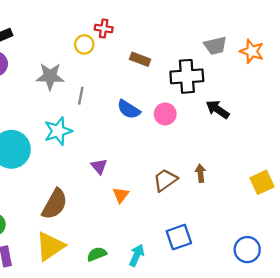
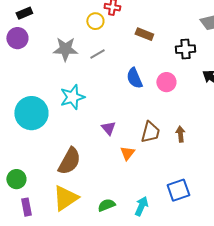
black cross: (187, 76) -> (185, 49), size x0.7
gray line: (81, 96) -> (97, 54), moved, turned 49
blue semicircle: (129, 109) -> (134, 78), turned 35
brown arrow: (200, 173) -> (180, 134), moved
brown trapezoid: (165, 180) -> (150, 132), moved, turned 140

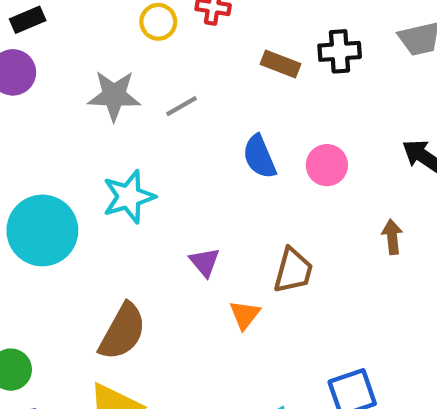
yellow circle: (95, 21) -> (158, 22), moved
black cross: (185, 49) -> (340, 51), moved
brown arrow: (180, 134) -> (392, 237), moved

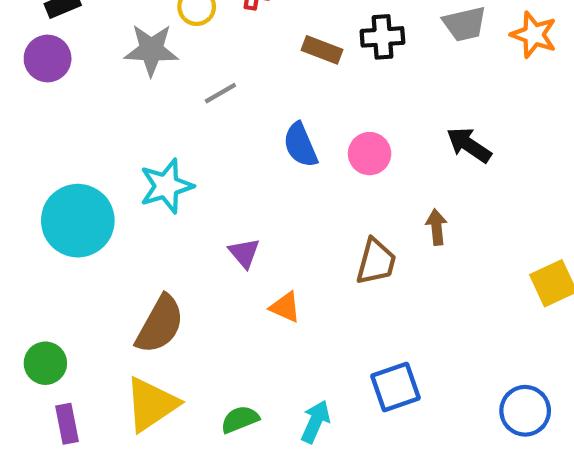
gray star: (114, 96) -> (151, 50), moved
brown trapezoid: (293, 271) -> (376, 262), moved
orange triangle: (245, 315) -> (285, 307), turned -44

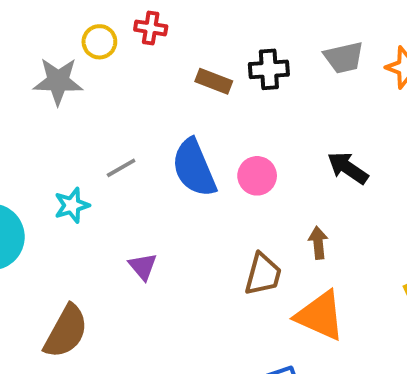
gray line: (220, 93) -> (121, 168), moved
blue semicircle: (300, 145) -> (194, 168), size x1.4
cyan star: (166, 186) -> (72, 205), size x0.7
orange triangle: (285, 307) -> (320, 316), moved, size x1.8

